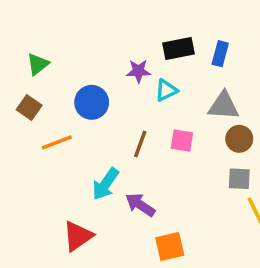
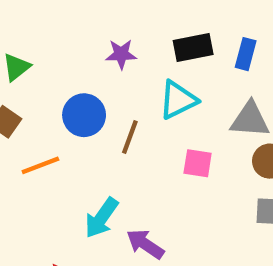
purple star: (139, 71) -> (121, 54), moved
cyan triangle: (166, 90) -> (178, 100), size x1.4
brown line: (140, 144) -> (130, 137), moved

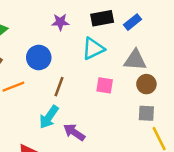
blue rectangle: (246, 54) -> (133, 22), turned 36
brown line: (130, 137) -> (59, 87), moved

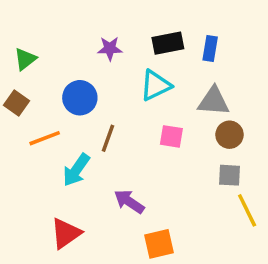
blue rectangle: (133, 22) -> (210, 48), turned -42
cyan arrow: (49, 117) -> (76, 170), moved

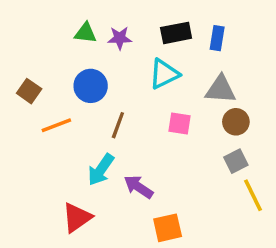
green triangle: (25, 59) -> (85, 33), moved, turned 45
cyan arrow: (76, 170) -> (101, 170), moved
gray square: (229, 175) -> (236, 161), turned -30

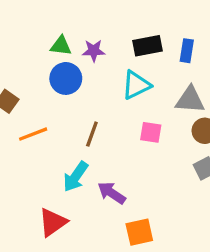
blue circle: (91, 86) -> (66, 78), moved

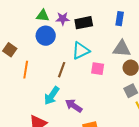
black rectangle: (148, 46) -> (84, 23), moved
cyan triangle: (136, 85) -> (81, 51), moved
orange line: (33, 134) -> (26, 70), turned -60

